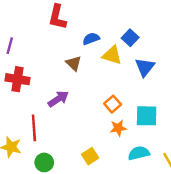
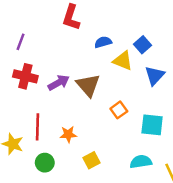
brown triangle: (74, 63) -> (88, 85), moved, size x1.5
purple arrow: (58, 99) -> (59, 83), moved
orange star: (118, 128) -> (68, 134), moved

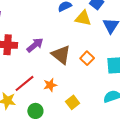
brown triangle: (88, 85) -> (61, 55), moved
red line: (37, 127) -> (25, 83), turned 60

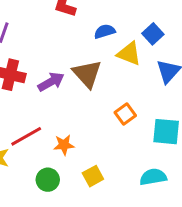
brown triangle: (61, 55) -> (87, 74), moved
green circle: (35, 111) -> (48, 180), moved

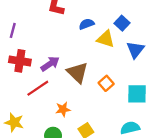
brown triangle: (87, 74) -> (77, 73), moved
red line: (26, 136) -> (38, 88), moved

